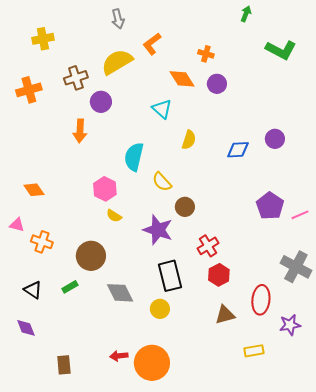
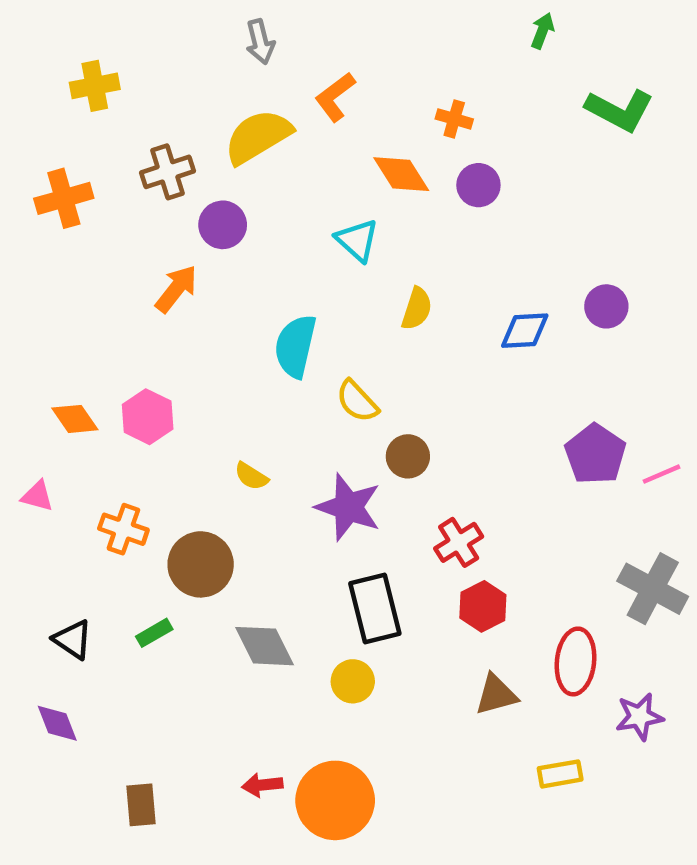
orange arrow: (80, 131) -> (176, 289), turned -145
pink hexagon: (105, 189) -> (148, 417), moved
orange cross: (42, 242) -> (123, 529), moved

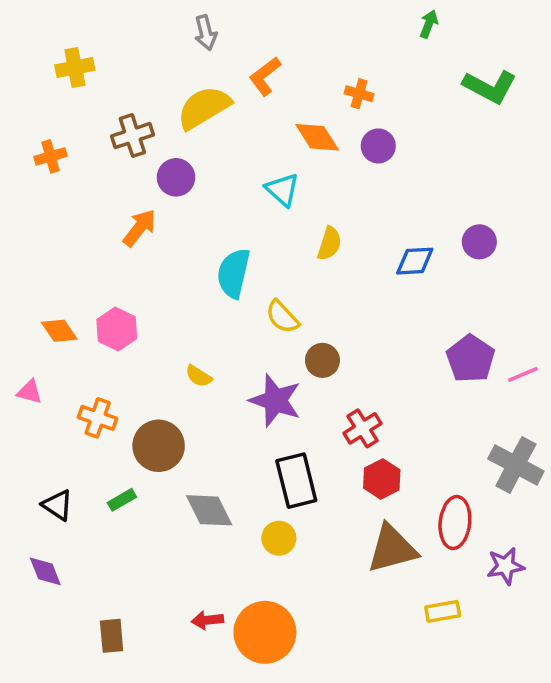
orange cross: (64, 198) -> (51, 156), size x0.7
brown triangle: (496, 695) -> (392, 549), size x1.5

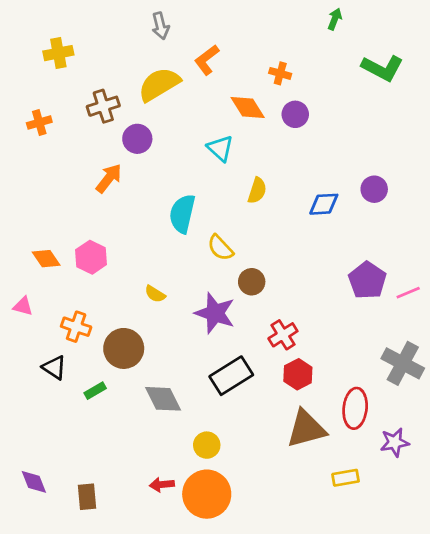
black rectangle: (296, 481) -> (231, 376), turned 72
black triangle: (57, 505) -> (54, 367), moved
yellow circle: (279, 538) -> (207, 445), moved
purple diamond: (45, 571) -> (34, 482), moved

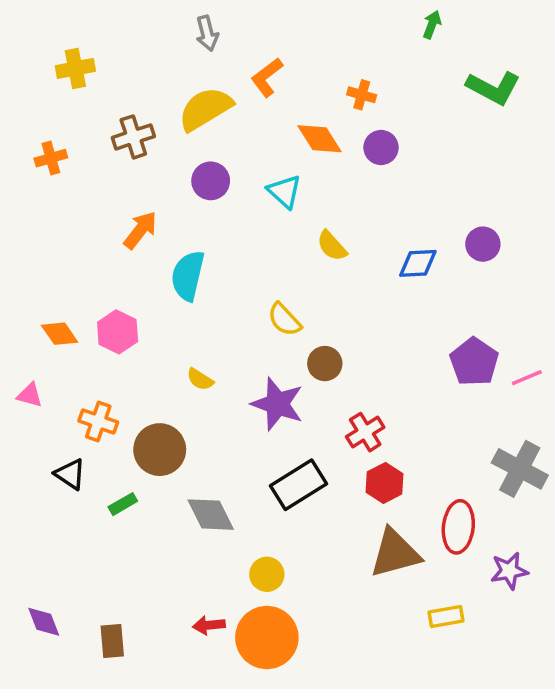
purple circle: (137, 139) -> (211, 181), moved
yellow semicircle: (257, 191) -> (332, 246), turned 120
cyan semicircle: (182, 214) -> (188, 276), moved

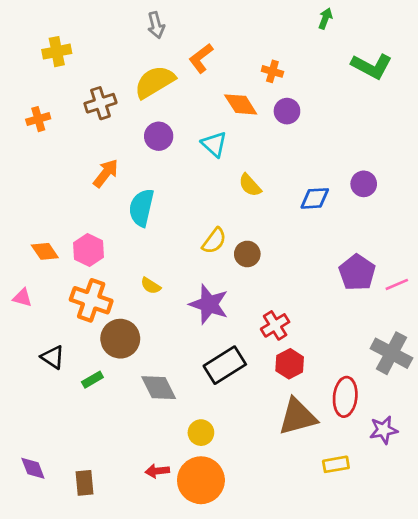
yellow semicircle: (284, 320) -> (214, 241), turned -100
brown circle: (325, 364) -> (247, 254), moved
orange cross: (98, 421) -> (91, 300), moved, size x1.4

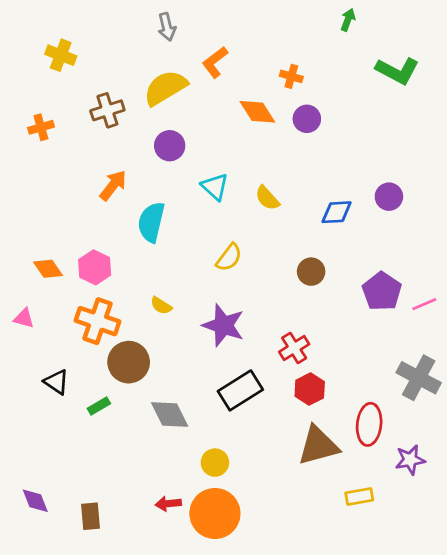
yellow cross: (57, 52) -> (61, 55), turned 32
cyan triangle: (214, 144) -> (215, 187), moved
brown circle: (247, 254) -> (311, 272), moved

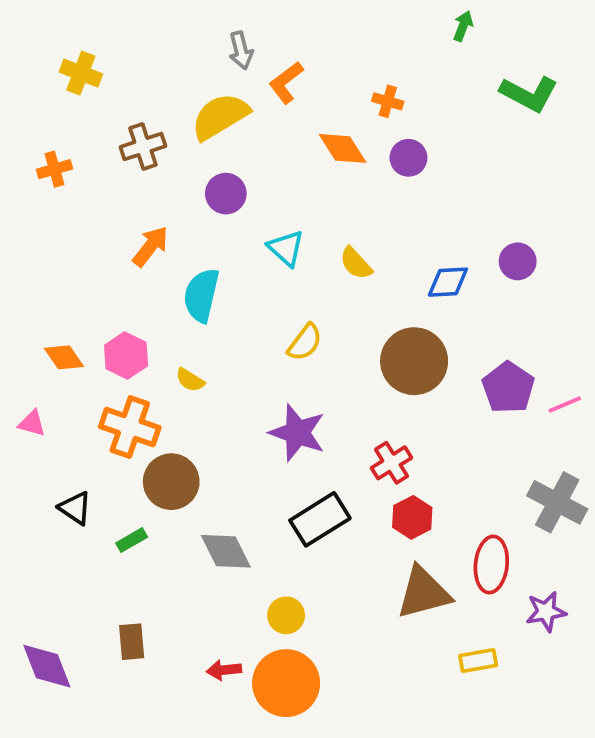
gray arrow: (167, 27) -> (241, 50), moved
brown circle: (311, 272) -> (414, 361), size x1.8
yellow semicircle: (161, 306) -> (190, 380), moved
purple diamond: (35, 501) -> (47, 666), size x1.4
brown rectangle: (90, 516) -> (132, 642), moved

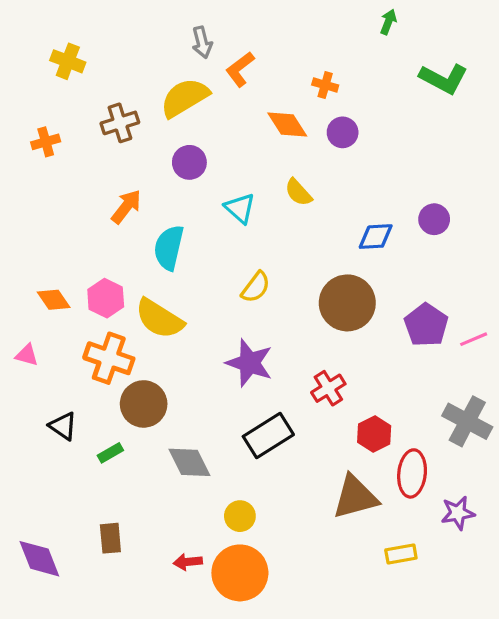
yellow semicircle: (356, 263) -> (298, 192), moved
yellow semicircle: (190, 380) -> (159, 319), size x2.0
red hexagon: (412, 517) -> (374, 434), moved

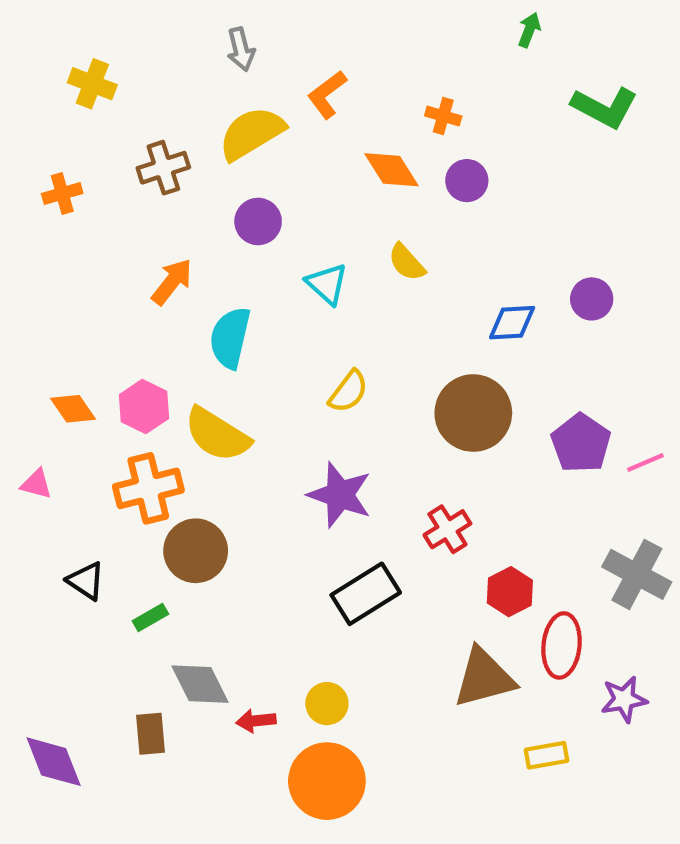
gray arrow: (202, 42) -> (241, 49), moved
orange cross: (109, 358) -> (148, 488), turned -33
gray diamond: (189, 462) -> (200, 684), moved
red arrow: (188, 562) -> (256, 721), moved

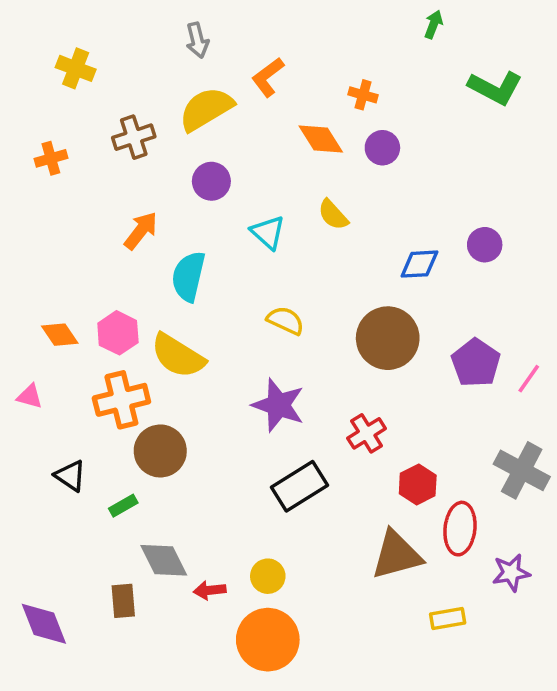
yellow semicircle: (348, 392) -> (285, 321), turned -102
pink line: (645, 463) -> (529, 379), turned -32

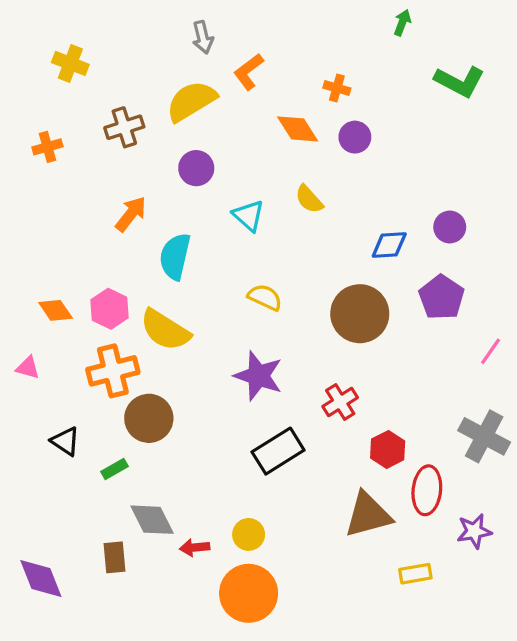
gray arrow: (197, 40) -> (203, 37), moved
purple pentagon: (476, 363) -> (442, 297), moved

